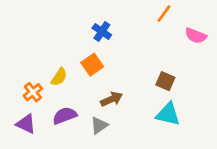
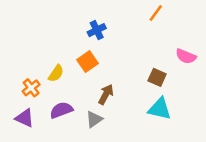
blue cross: (102, 31) -> (97, 30), turned 30
pink semicircle: (196, 36) -> (186, 56), moved
brown arrow: (112, 99) -> (106, 94), turned -36

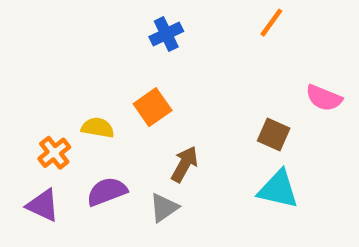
blue cross: (97, 30) -> (166, 34), moved
yellow semicircle: (56, 73) -> (98, 128), turned -114

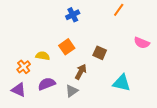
brown square: (274, 135) -> (100, 53), moved

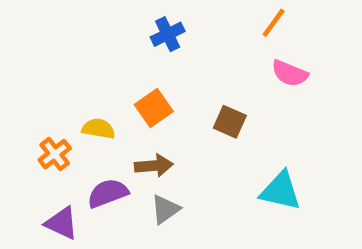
pink semicircle: (142, 43) -> (290, 73), moved
brown arrow: (81, 72) -> (154, 166), moved, turned 56
purple triangle: (19, 90) -> (62, 223), moved

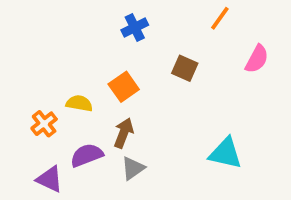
pink semicircle: (290, 73) -> (257, 59), moved, turned -84
brown square: (230, 122) -> (185, 68), moved
brown arrow: (154, 166) -> (124, 133), turned -64

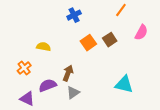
brown square: (185, 68) -> (110, 40), moved, turned 32
orange square: (124, 87) -> (88, 43), moved
yellow semicircle: (79, 103) -> (44, 47), moved

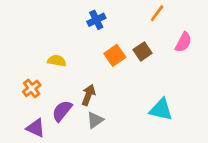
purple semicircle: (48, 85) -> (62, 111), turned -30

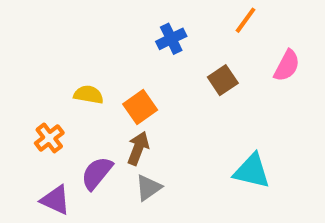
blue cross: (96, 20) -> (171, 39), moved
orange square: (115, 55) -> (140, 107), moved

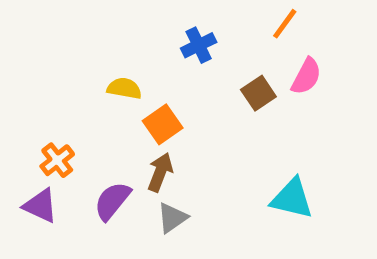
pink semicircle: (287, 66) -> (306, 76), moved
yellow semicircle: (89, 95) -> (124, 88), moved
purple triangle: (55, 200) -> (40, 206), moved

